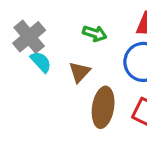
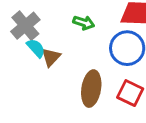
brown triangle: (80, 72) -> (51, 57), moved

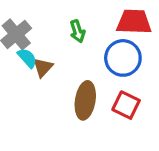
green arrow: (84, 23) -> (77, 31), turned 54

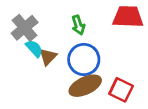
blue circle: (123, 58) -> (84, 59), moved
brown ellipse: (85, 100) -> (85, 86), turned 56

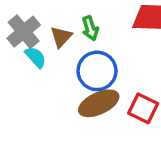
brown triangle: (48, 57) -> (61, 37), moved

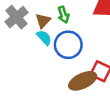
cyan semicircle: (36, 57) -> (44, 38), moved
brown ellipse: (99, 103) -> (83, 81), moved

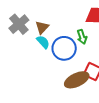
green arrow: (63, 15) -> (82, 37), moved

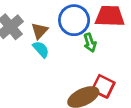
blue circle: (64, 48) -> (74, 20), moved

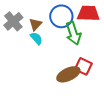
green arrow: (90, 43) -> (73, 33), size x1.6

